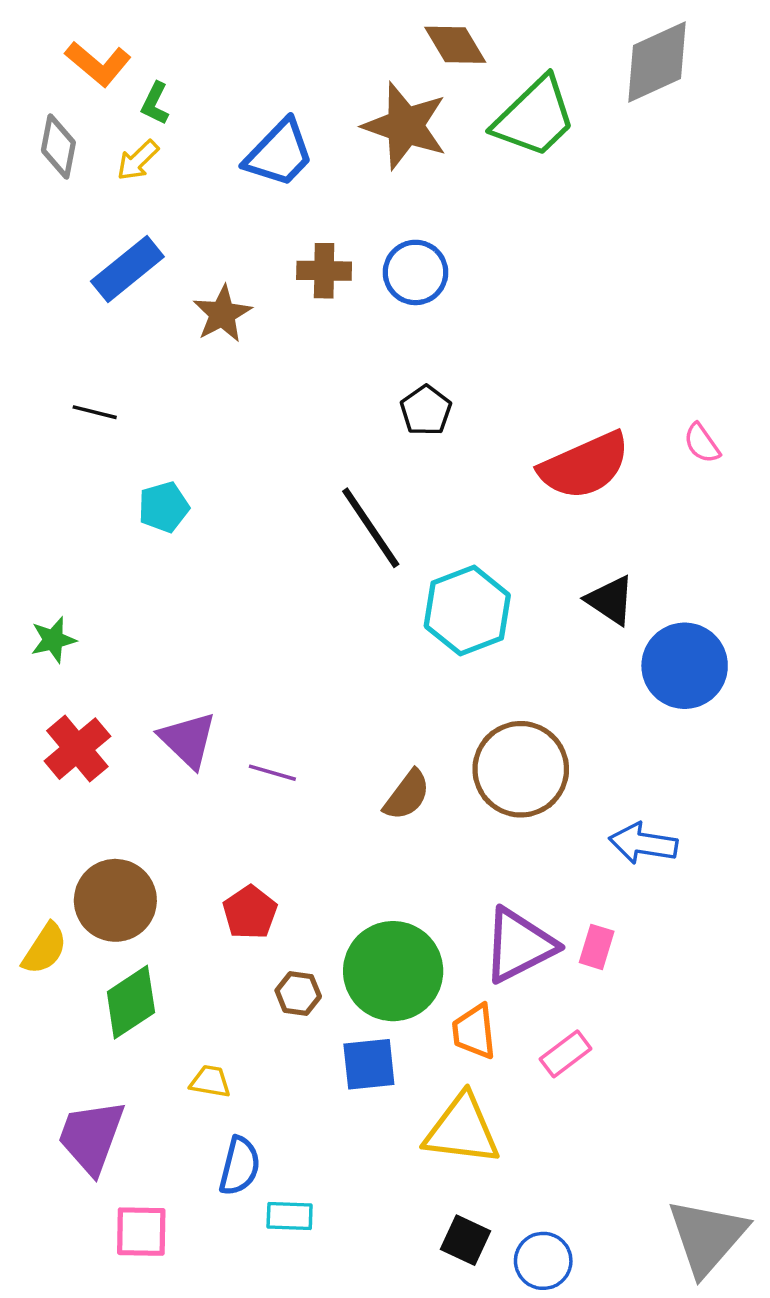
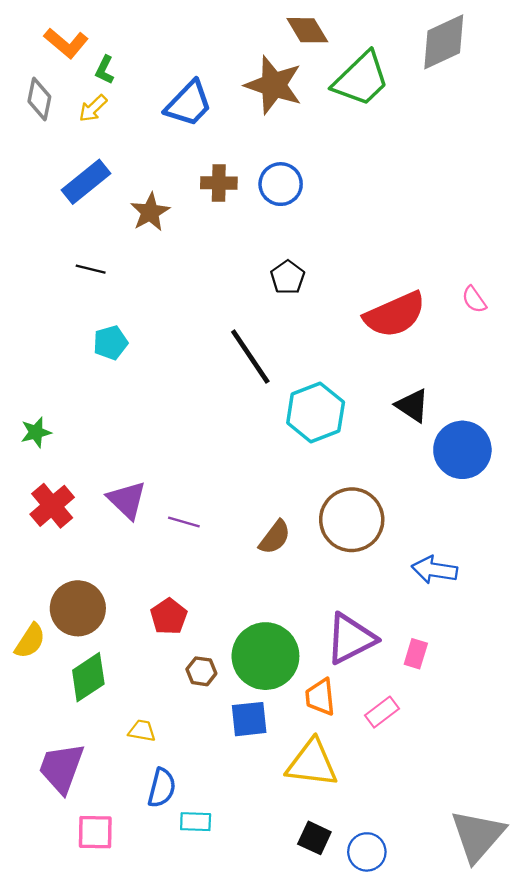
black line: (95, 412) -> (91, 269), moved
pink rectangle: (597, 947) -> (416, 654), moved

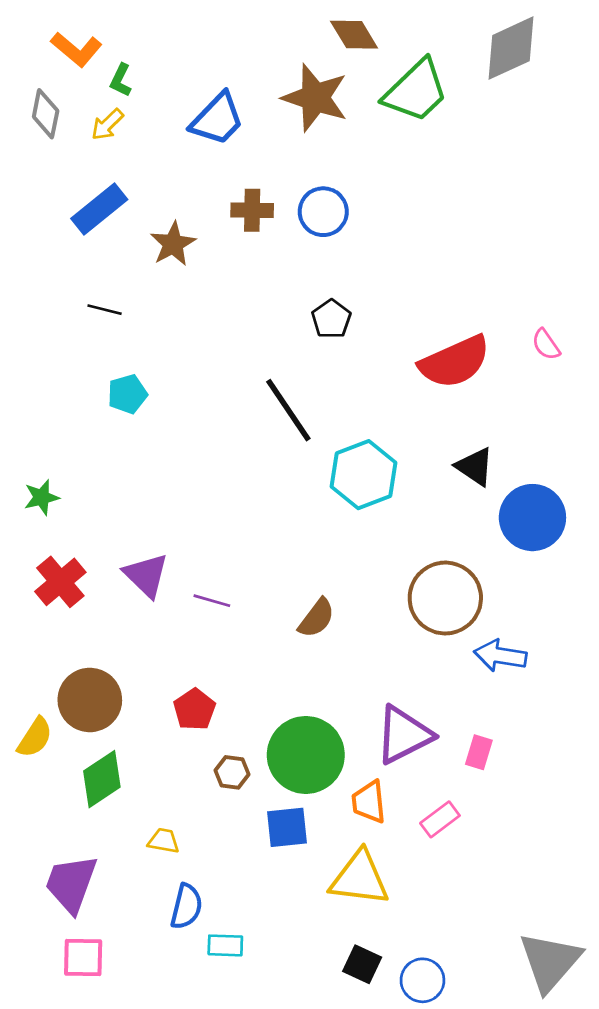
brown circle: (352, 520) -> (445, 598), moved
pink square: (95, 832) -> (83, 958), moved

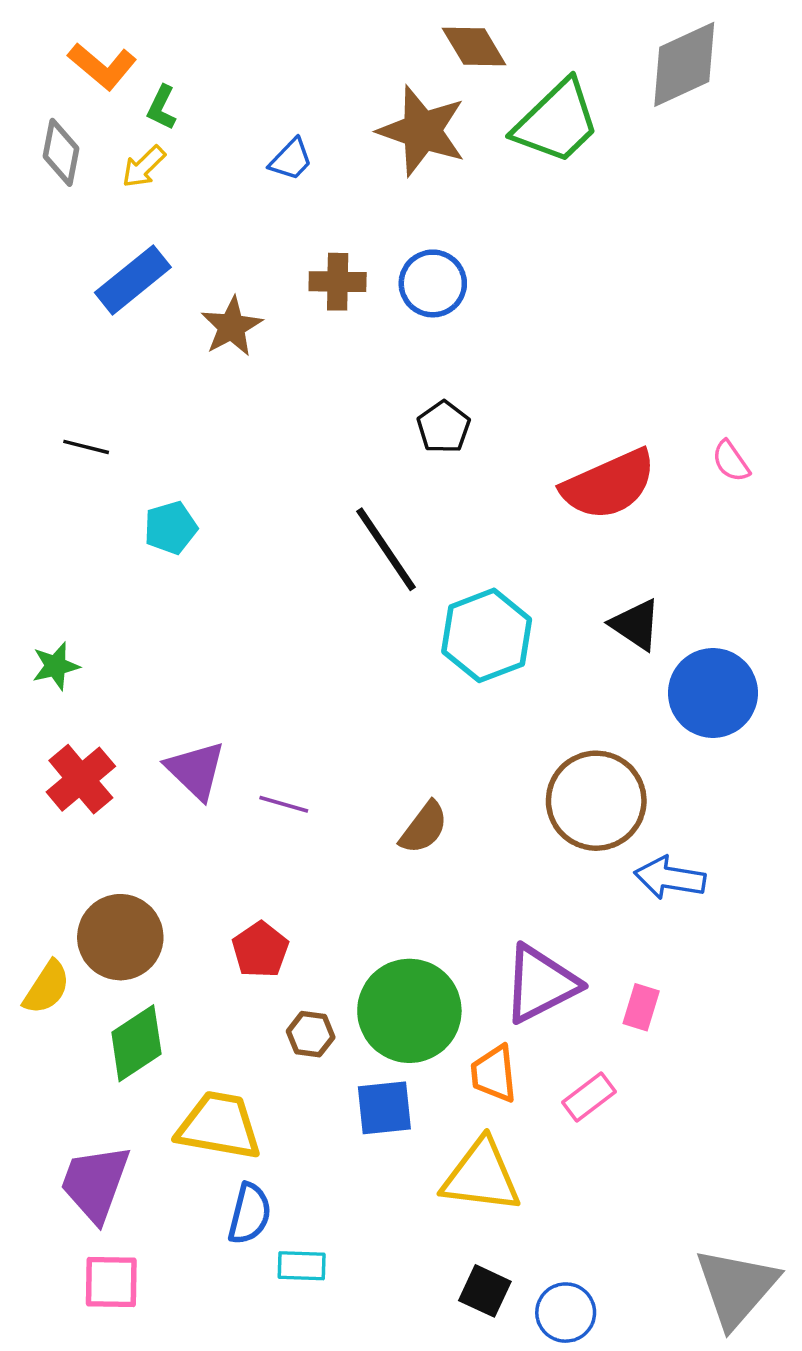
blue trapezoid: (217, 119) -> (291, 160), size x0.6
black line: (105, 310) -> (86, 447), moved
yellow trapezoid: (164, 841) -> (219, 1126), size x2.0

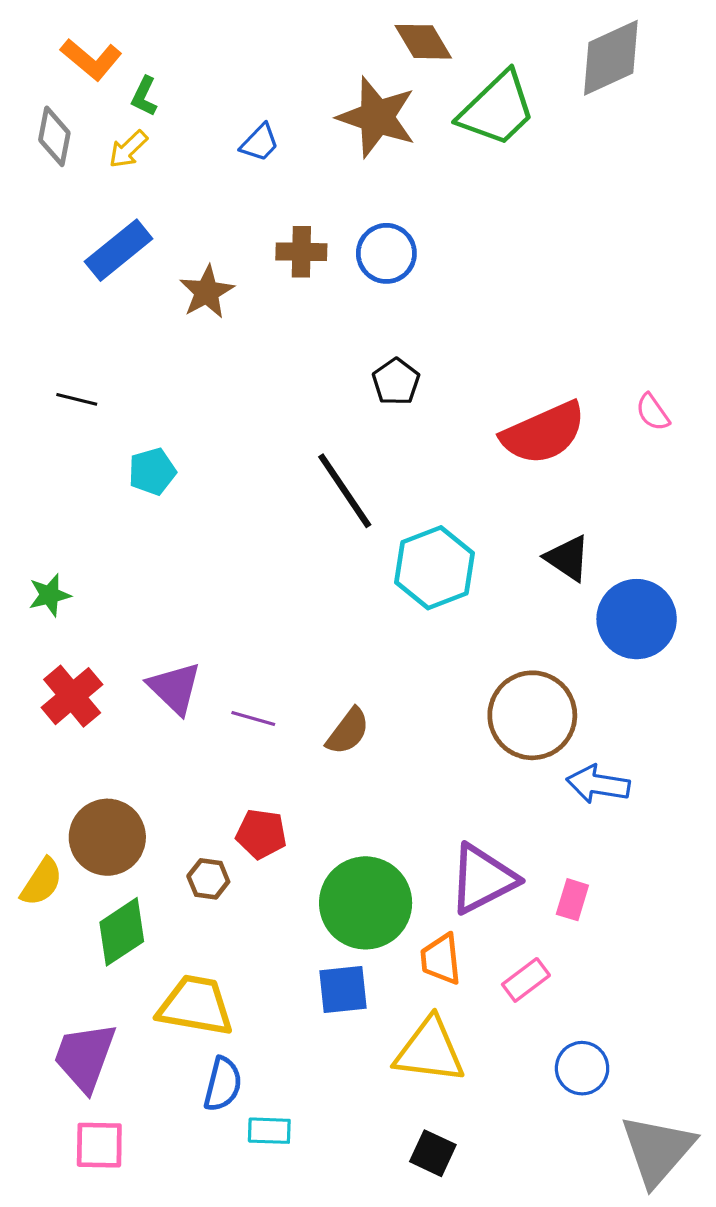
brown semicircle: (424, 828) -> (348, 731), moved
red pentagon: (260, 950) -> (261, 834), moved, turned -30
brown hexagon: (311, 1034) -> (208, 879), moved
blue circle: (566, 1313) -> (582, 1068), moved

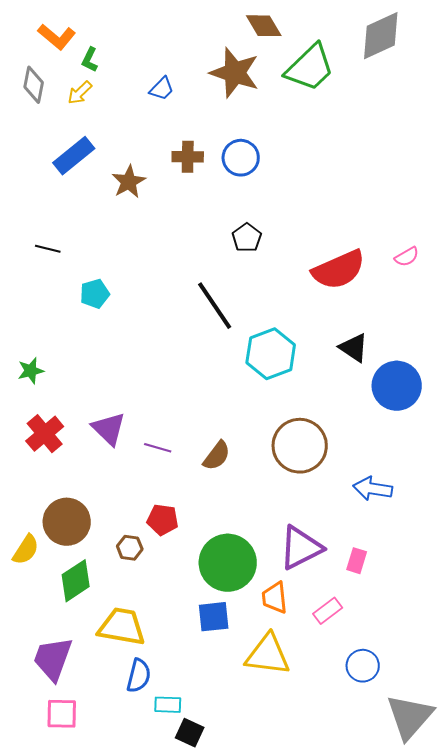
pink semicircle: (653, 412) -> (407, 257), turned -85
brown circle: (532, 715) -> (300, 446), moved
black square: (433, 1153) -> (190, 733), moved

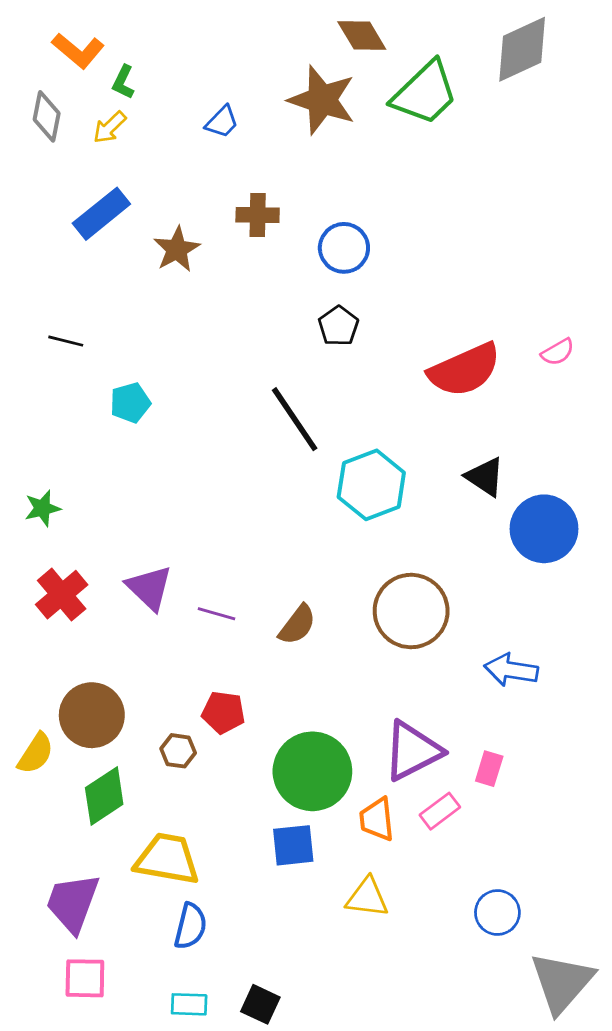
blue circle: (241, 158) -> (344, 248), moved
pink rectangle: (328, 611) -> (440, 811), moved
yellow triangle: (268, 655) -> (367, 897), size x0.7
cyan rectangle: (168, 705) -> (189, 1004), moved

